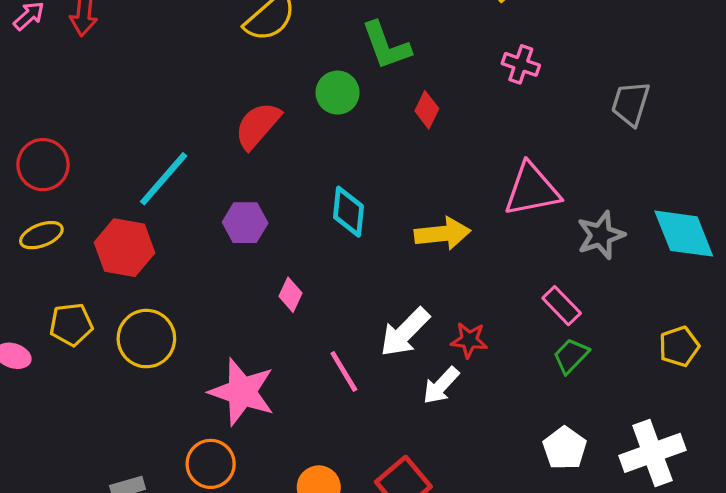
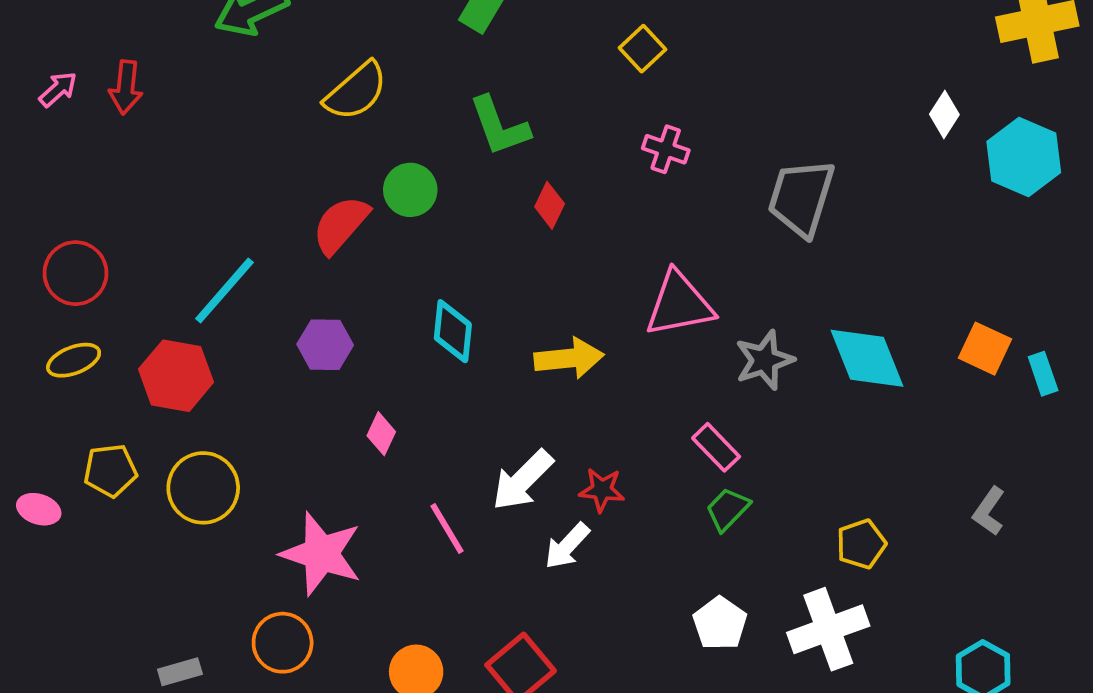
green circle: (338, 93) -> (410, 190), moved
gray trapezoid: (630, 104) -> (801, 198), size x1.4
yellow pentagon: (679, 346) -> (861, 544), moved

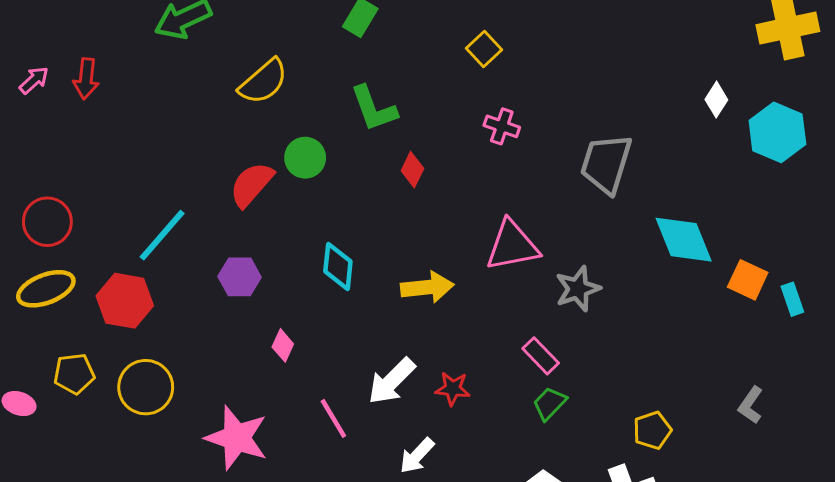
cyan diamond: (867, 358) -> (684, 240), moved
yellow ellipse: (74, 360) -> (46, 289), size x1.4
white arrow: (567, 546) -> (417, 456), moved

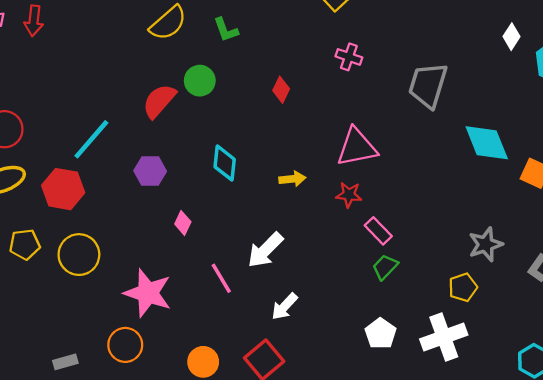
green L-shape: (374, 108) -> (226, 30), moved, size x0.7
yellow arrow: (427, 287) -> (292, 179), size x0.7
gray star: (578, 289) -> (486, 244), moved
red star: (453, 389) -> (349, 195), moved

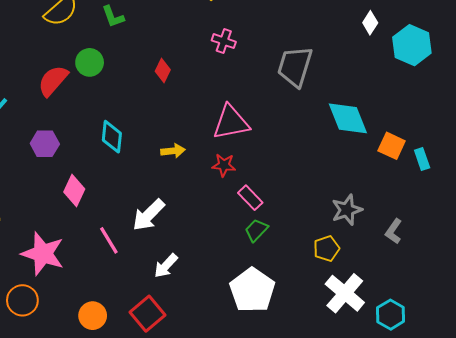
pink diamond: (183, 223) -> (74, 191), size x1.4
white pentagon: (380, 334) -> (252, 290), size x1.6
white cross: (444, 337) -> (345, 293), moved, turned -30

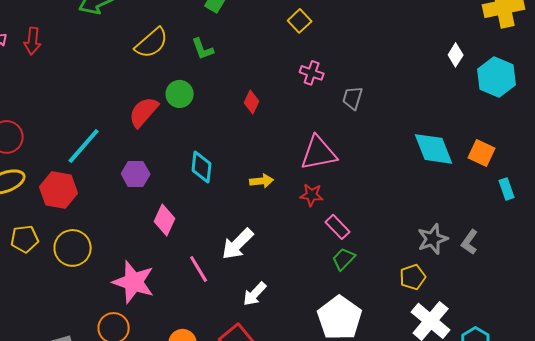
gray trapezoid: (295, 66) -> (353, 98), moved, size x0.6
orange square: (392, 146) -> (482, 153), moved
gray L-shape: (394, 231) -> (470, 242), moved

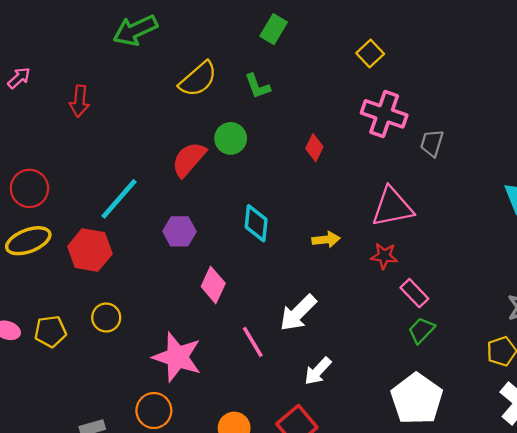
red arrow: (33, 41) -> (79, 101), moved
pink cross: (312, 73) -> (384, 114), size x1.6
yellow pentagon: (25, 239) -> (50, 331), moved
yellow circle: (73, 248) -> (106, 317), size x0.7

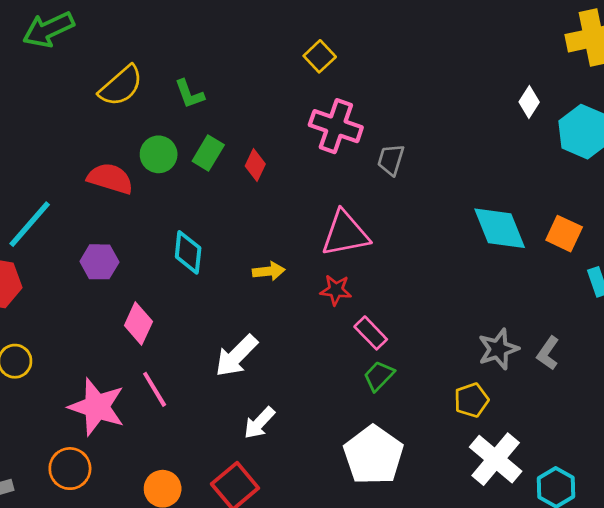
green rectangle: (274, 29) -> (208, 153), moved
red semicircle: (189, 159) -> (110, 179), turned 66
pink line: (253, 342) -> (155, 389), moved

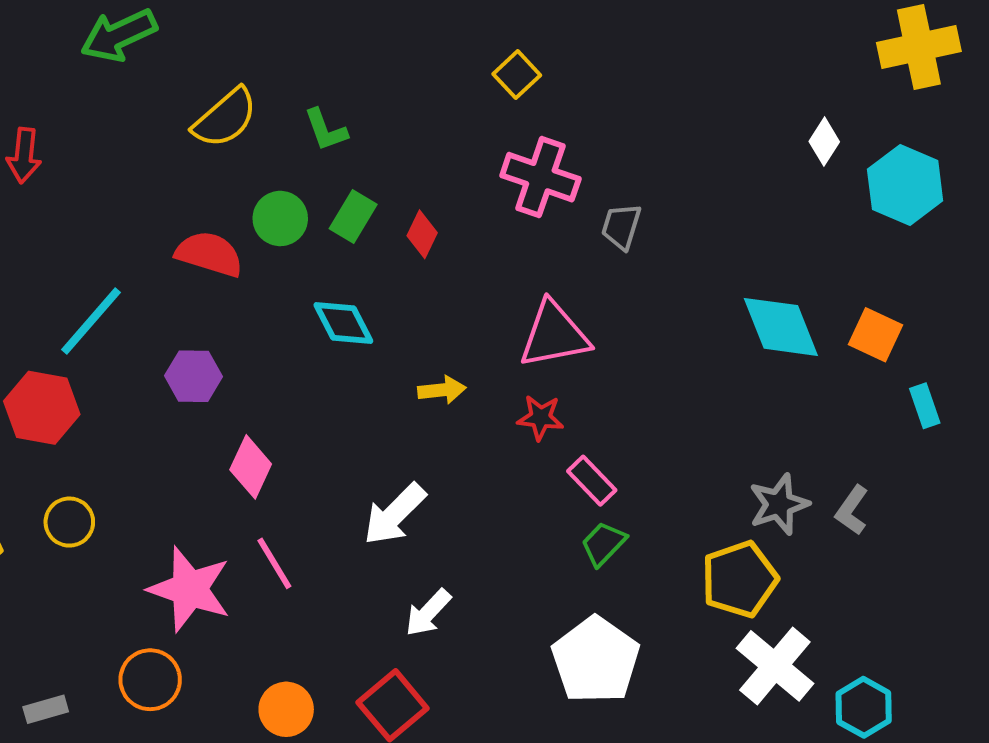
cyan diamond: (188, 252) -> (343, 323), moved, turned -33
yellow pentagon: (471, 400) -> (740, 579), size x1.5

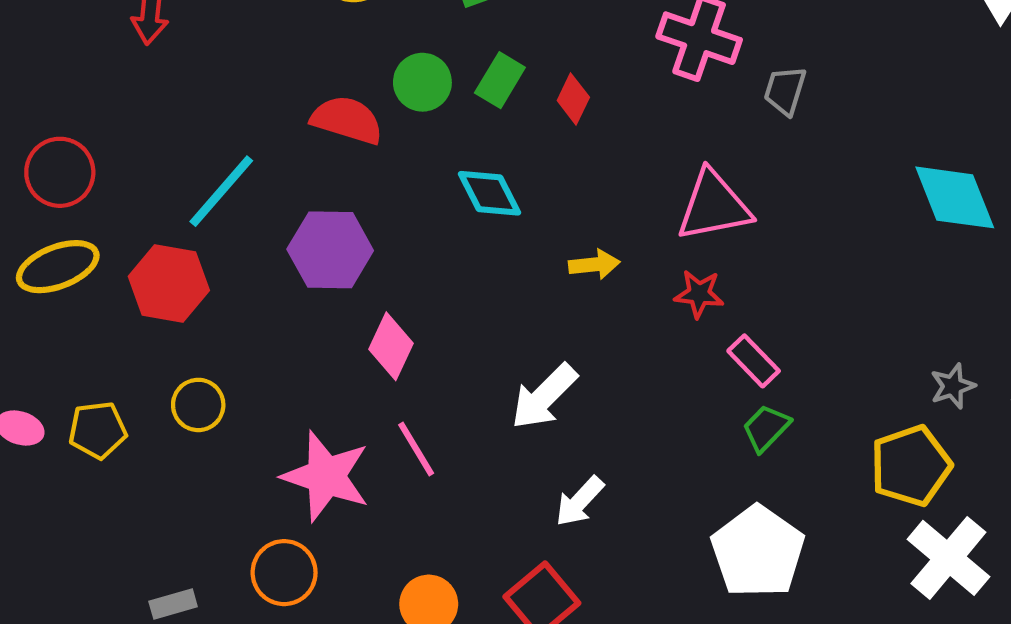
purple hexagon: (194, 376) -> (330, 250), size x1.4
gray star: (779, 504) -> (953, 386), size x0.7

